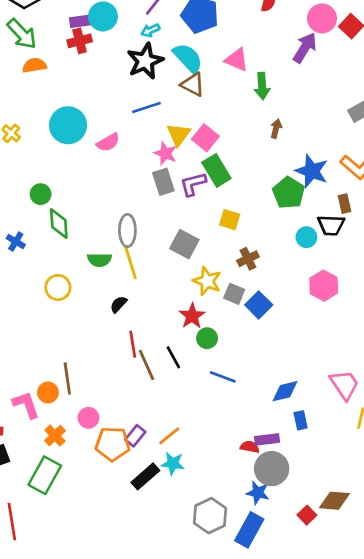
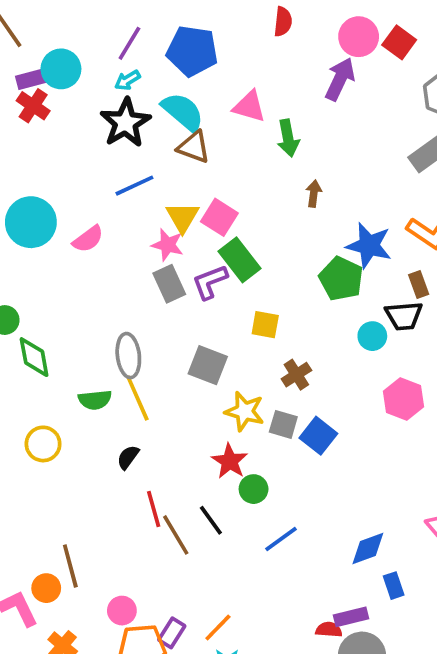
red cross: (80, 41) -> (33, 106), turned -35
blue line: (223, 377) -> (281, 539), turned -50
pink circle: (88, 418) -> (122, 611), moved

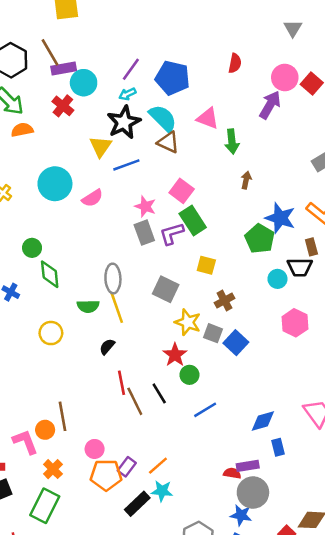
purple rectangle: (35, 78) -> (64, 69), moved
yellow triangle: (182, 217) -> (101, 146), moved

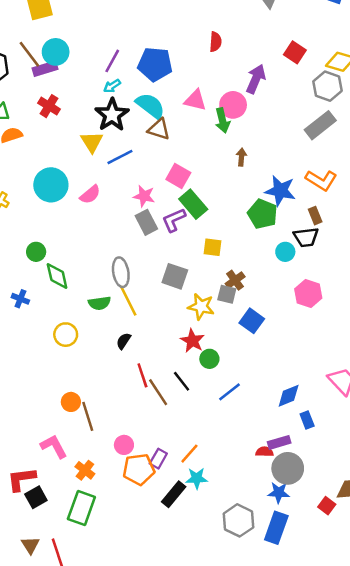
pink circle: (285, 77) -> (233, 105), moved
cyan circle: (84, 83) -> (56, 52), moved
gray square: (213, 333) -> (227, 294), moved
orange circle: (45, 430) -> (71, 402), moved

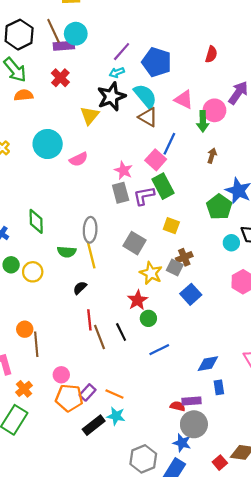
blue line: (120, 157) -> (169, 144), moved, turned -50
green circle: (36, 252) -> (11, 265), moved
orange line: (189, 454) -> (114, 394), turned 60

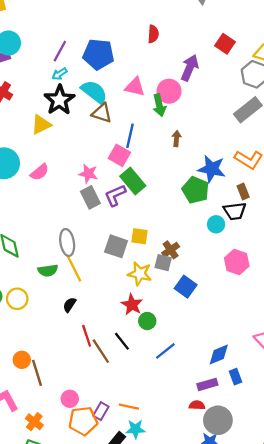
yellow triangle: (90, 116) -> (41, 124), turned 36
yellow square: (171, 226) -> (139, 236), moved
purple rectangle: (192, 401) -> (207, 384), moved

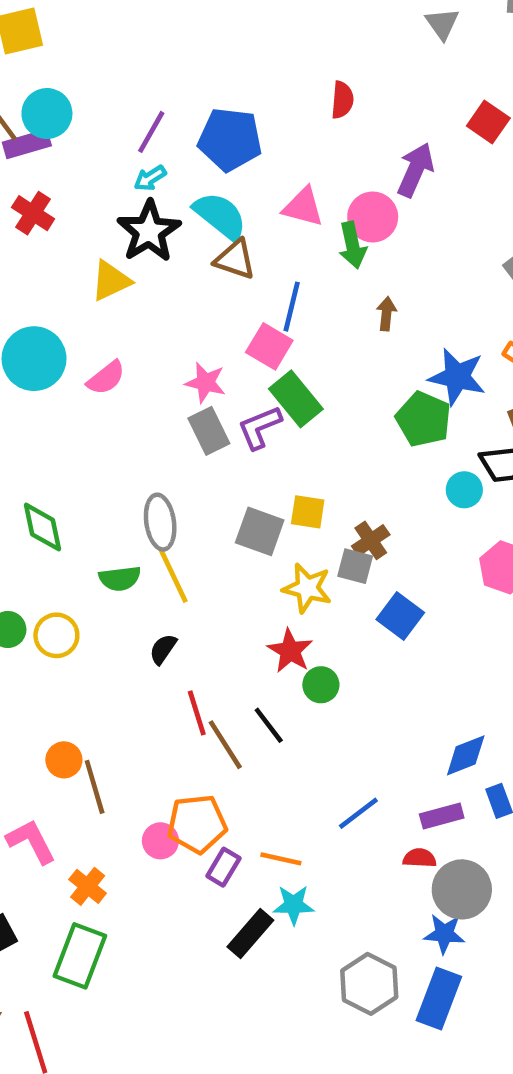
blue line: (165, 351) -> (358, 813), moved
orange pentagon: (83, 421) -> (197, 824), moved

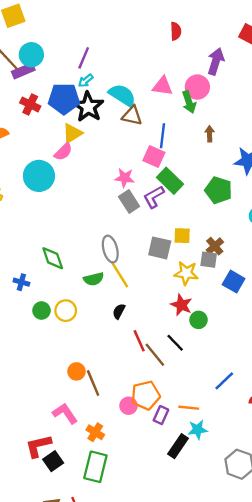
blue pentagon: (230, 139) -> (64, 99), moved
pink semicircle: (106, 378) -> (63, 152), moved
green pentagon: (423, 419) -> (219, 190), moved

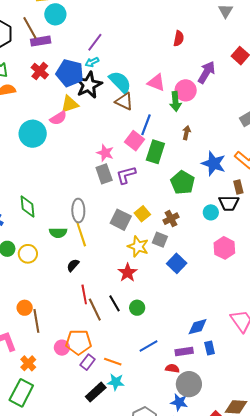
cyan circle: (31, 55) -> (55, 14), moved
green rectangle: (170, 181) -> (155, 152), moved, turned 50
yellow square: (182, 236) -> (142, 214), turned 35
brown cross: (215, 246) -> (171, 219), moved
green circle: (199, 320) -> (137, 308), moved

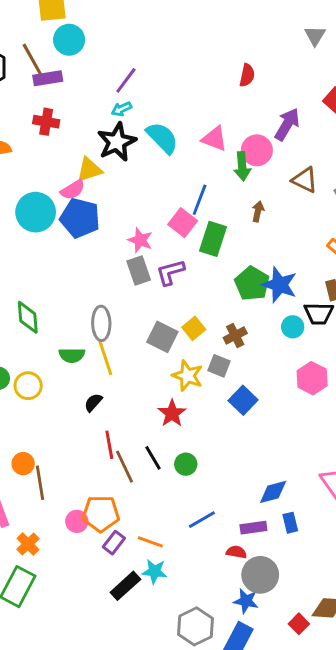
red cross: (40, 71) -> (46, 122), turned -30
blue pentagon: (70, 73) -> (80, 218), moved
brown triangle: (124, 101) -> (305, 180), moved
blue star: (214, 163) -> (280, 285), moved

